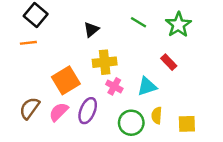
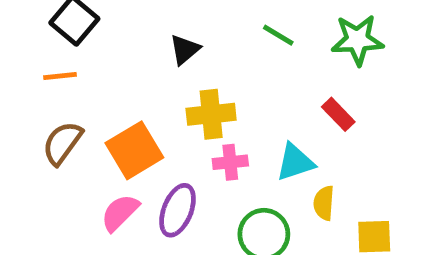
green star: (178, 25) -> (357, 40), turned 30
pink cross: (114, 86) -> (230, 162), turned -35
brown semicircle: (30, 108) -> (62, 143), moved
yellow semicircle: (157, 115) -> (324, 203), moved

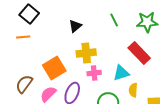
green line: (278, 35) -> (114, 20), turned 32
red rectangle: (338, 114) -> (139, 53), size x1.6
brown semicircle: (62, 143) -> (24, 84), moved

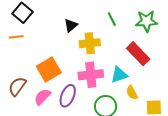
yellow cross: (86, 53) -> (90, 43), moved
pink cross: (94, 73) -> (91, 75), size x1.6
yellow semicircle: (133, 90) -> (132, 93), turned -32

